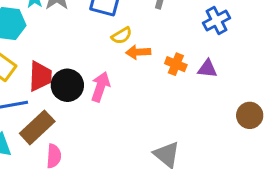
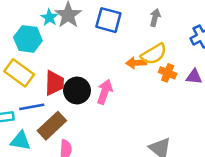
yellow semicircle: (122, 36) -> (154, 54), moved, size x1.5

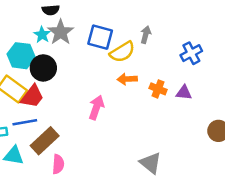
yellow semicircle: (154, 54) -> (122, 52), moved
red trapezoid: (54, 83) -> (32, 96), moved, turned 35
black circle: (77, 91) -> (43, 68), moved

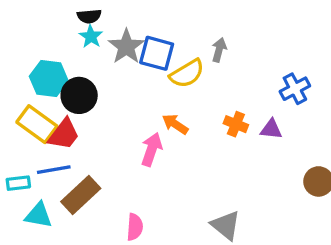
gray star: (61, 32) -> (126, 47), moved
cyan star: (42, 35) -> (91, 36), moved
blue cross: (191, 53) -> (295, 89), moved
orange arrow: (127, 79) -> (175, 124), moved, turned 36
pink semicircle: (58, 164) -> (135, 227), moved

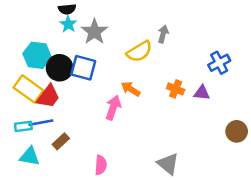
blue square: (157, 53) -> (83, 68), moved
cyan rectangle: (18, 183) -> (23, 126), moved
brown rectangle: (81, 195) -> (61, 141), size x0.6

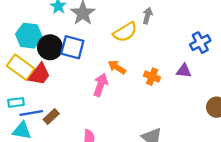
orange cross: (176, 89) -> (152, 77), moved
blue line: (41, 123) -> (31, 113), moved

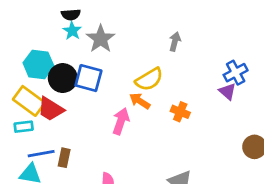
yellow semicircle: (125, 32) -> (149, 79), moved
purple triangle: (184, 71) -> (227, 92), moved, turned 35
red trapezoid: (39, 74) -> (51, 109), turned 85
cyan rectangle: (16, 102) -> (24, 127), moved
brown rectangle: (51, 117) -> (64, 158), turned -35

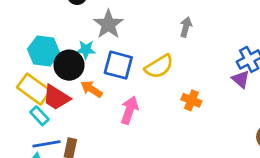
cyan star: (72, 31) -> (86, 50), moved, turned -30
blue square: (88, 78) -> (118, 65), moved
orange arrow: (140, 101) -> (92, 89), moved
cyan rectangle: (24, 127) -> (39, 116), moved, turned 54

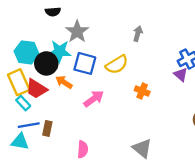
cyan star: (86, 50) -> (60, 51), size x1.5
yellow rectangle: (34, 89) -> (19, 82), turned 30
pink arrow: (130, 110) -> (94, 99), turned 35

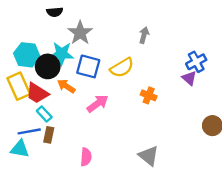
cyan rectangle: (23, 103) -> (44, 114), moved

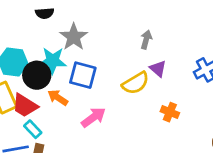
yellow semicircle: (122, 68) -> (136, 83), moved
purple triangle: (189, 78) -> (158, 69), moved
orange cross: (149, 95) -> (170, 112), moved

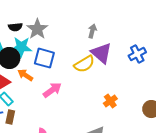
black semicircle: (45, 13) -> (15, 27), moved
purple triangle: (158, 69) -> (101, 53), size x1.6
orange cross: (170, 112) -> (110, 101), moved, turned 32

